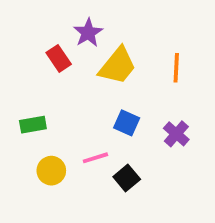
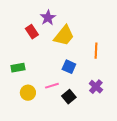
orange line: (176, 68) -> (96, 51), moved
purple cross: (176, 134) -> (96, 87), moved

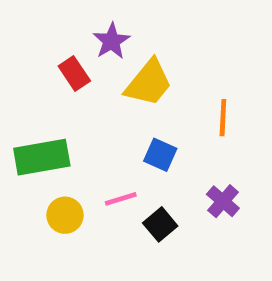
green rectangle: (18, 68) -> (42, 157), size x1.6

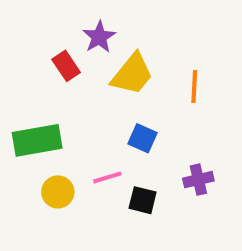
orange line: (223, 118) -> (194, 87), moved
purple cross: (223, 201) -> (198, 180), turned 36
black square: (160, 224) -> (143, 200), turned -36

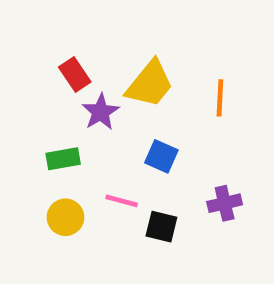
purple star: (99, 37) -> (101, 112), moved
green rectangle: (37, 140) -> (63, 159), moved, size x0.6
pink line: (107, 177) -> (122, 201), turned 32

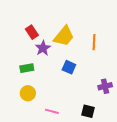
pink line: (122, 201) -> (52, 111), moved
purple cross: (225, 203) -> (105, 86), moved
black square: (161, 227) -> (88, 111), moved

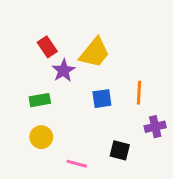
orange line: (94, 42) -> (139, 93), moved
blue square: (69, 67) -> (102, 99), turned -32
black square: (88, 111) -> (120, 150), moved

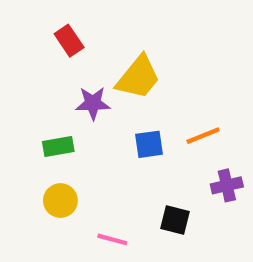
red rectangle: (47, 47) -> (69, 41), moved
purple star: (63, 71) -> (93, 103), turned 30
orange line: (139, 93) -> (203, 136), turned 65

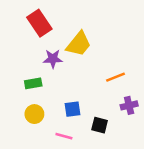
red rectangle: (69, 41) -> (39, 23), size x1.5
blue square: (149, 144) -> (73, 109), moved

